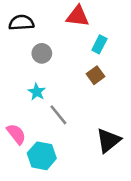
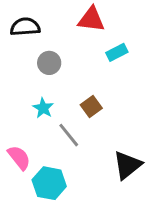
cyan rectangle: (99, 44) -> (117, 52), turned 36
brown square: (96, 75) -> (91, 106), moved

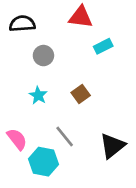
gray line: (69, 135) -> (65, 136), moved

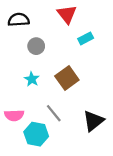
red triangle: (81, 17) -> (67, 14), turned 45
brown square: (81, 94) -> (67, 78), size x1.5
pink semicircle: (17, 139) -> (14, 115), turned 126

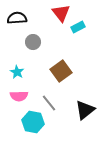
cyan rectangle: (86, 38) -> (78, 27), moved
cyan star: (32, 79) -> (17, 72), moved
pink semicircle: (14, 115) -> (19, 96), moved

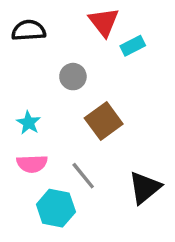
gray circle: (33, 42) -> (73, 77), moved

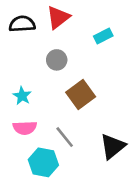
red triangle: (104, 22) -> (58, 17), moved, turned 30

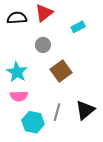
cyan star: (22, 96) -> (17, 72), size x1.5
gray line: (65, 137) -> (57, 112), moved, turned 54

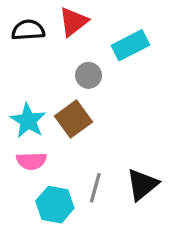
cyan rectangle: (78, 27) -> (130, 45), size x1.5
gray circle: (43, 45) -> (89, 75), moved
brown square: (61, 71) -> (73, 119), moved

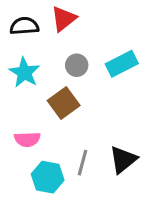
cyan rectangle: (130, 45) -> (122, 64), moved
cyan star: (28, 121) -> (24, 72), moved

